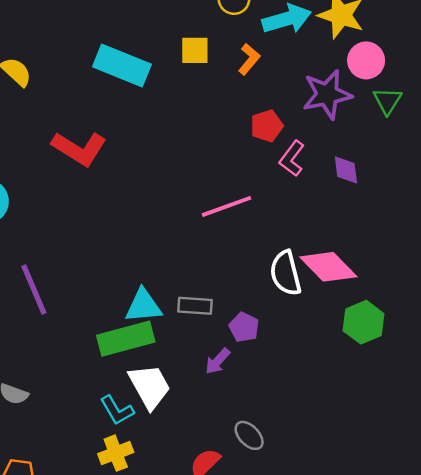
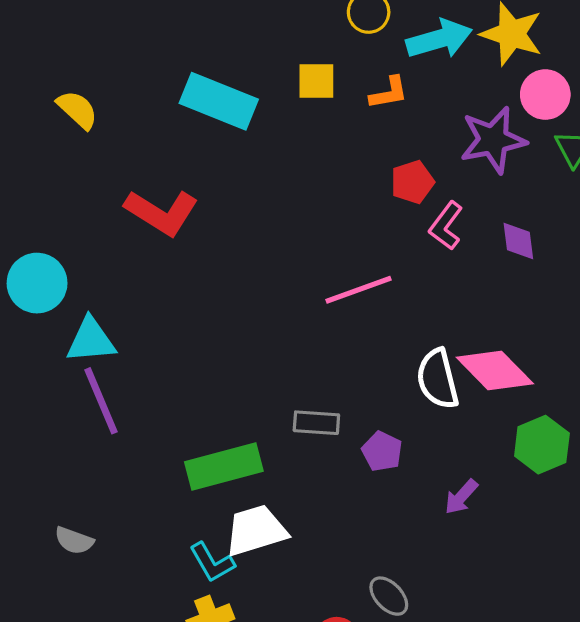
orange L-shape: (249, 59) -> (389, 93), turned 40
cyan triangle: (143, 306) -> (91, 340), moved
purple arrow: (218, 361) -> (461, 497), moved
white trapezoid: (150, 386) -> (256, 530), turned -78

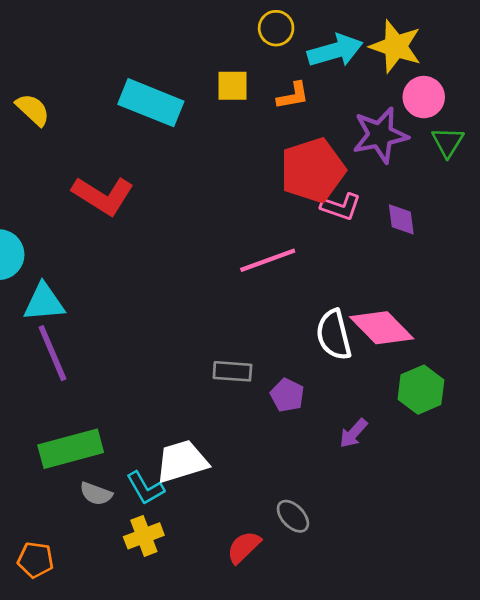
red pentagon: (412, 182) -> (313, 170), size x1.8
pink L-shape: (446, 226) -> (341, 207), turned -108
green rectangle: (224, 466) -> (71, 449), moved
gray semicircle: (74, 541) -> (96, 494), moved

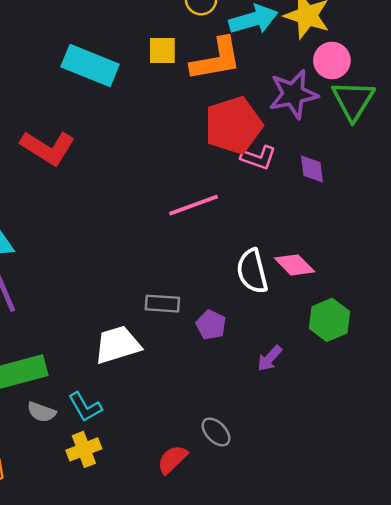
orange L-shape: (293, 96) -> (216, 59), size x1.8
green triangle: (448, 142) -> (353, 100), size x1.5
pink diamond: (382, 328) -> (295, 265), size x0.7
white trapezoid: (182, 461) -> (118, 345), moved

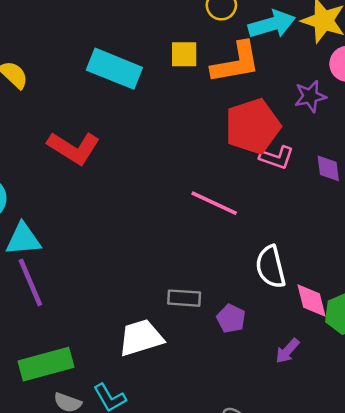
purple star: (293, 94) -> (310, 96), size x0.7
pink line: (194, 205) -> (214, 203), turned 45
pink diamond: (295, 265) -> (311, 300), moved, turned 30

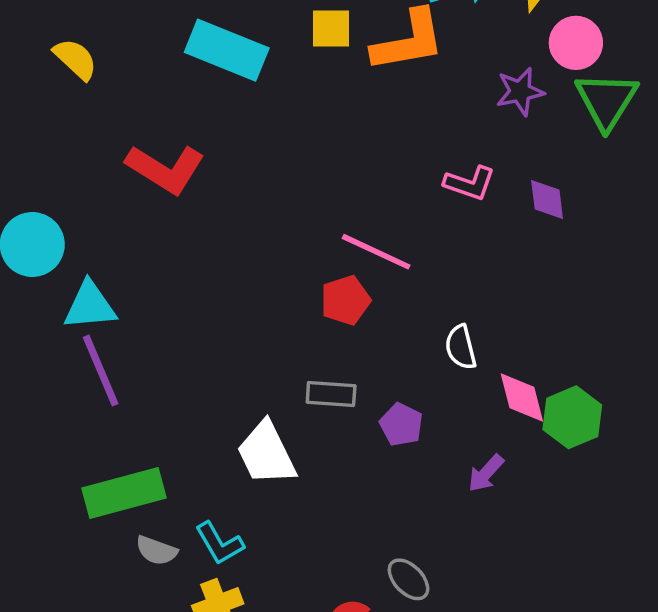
red pentagon: (253, 126) -> (345, 300), moved, size x0.6
white semicircle: (271, 267) -> (461, 347), size x0.7
white trapezoid: (141, 338) -> (266, 453), turned -99

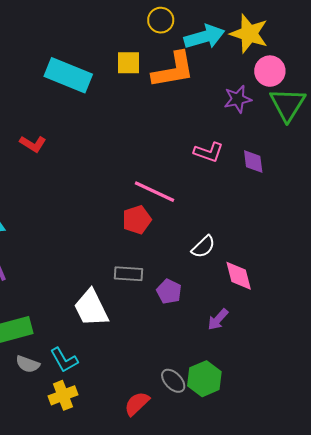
red L-shape: (165, 169) -> (33, 144), size x0.6
white semicircle: (461, 347) -> (203, 247), turned -120
green hexagon: (572, 417) -> (204, 379), moved

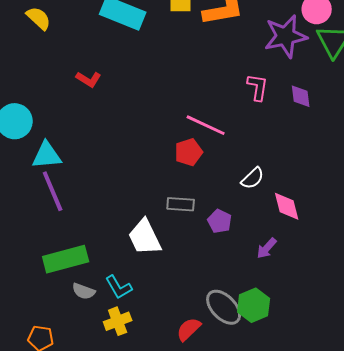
purple star: (238, 99) -> (286, 36), size x1.6
pink L-shape: (209, 152) -> (258, 87), turned -100
gray ellipse: (173, 381) -> (224, 307), size x1.5

